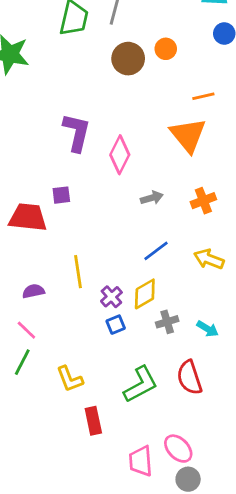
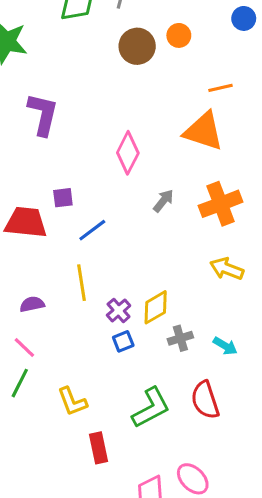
purple L-shape: (77, 132) -> (43, 114), moved
orange triangle: (188, 135) -> (204, 131), turned -33
gray arrow: (152, 198) -> (163, 201), turned -35
orange cross: (203, 201) -> (221, 204), size x1.5
blue line: (156, 251) -> (92, 230), moved

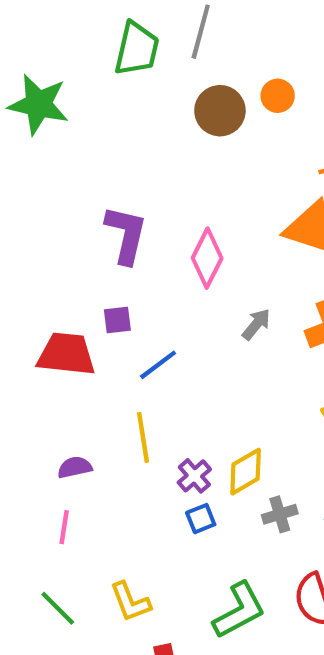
purple L-shape: (43, 114) -> (126, 235), moved
pink line: (24, 348) -> (64, 527), turned 55
green line: (20, 383) -> (58, 608), moved, turned -72

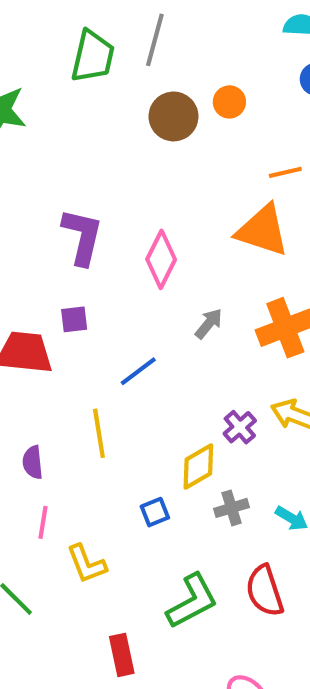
blue line: (158, 365) -> (138, 371), moved
purple semicircle: (75, 467) -> (33, 462), turned -84
purple cross: (194, 476) -> (240, 427), moved
pink line: (64, 527) -> (43, 522), moved
yellow L-shape: (130, 602) -> (87, 564), moved

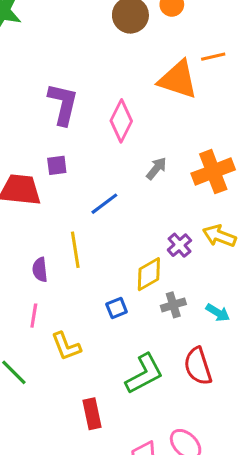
orange triangle: (263, 230) -> (178, 80), moved
purple semicircle: (33, 462) -> (40, 270), moved

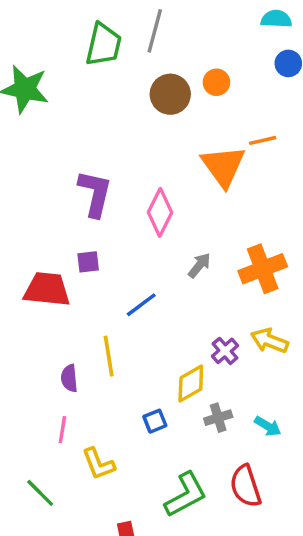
orange triangle: (178, 80) -> (223, 166), turned 36

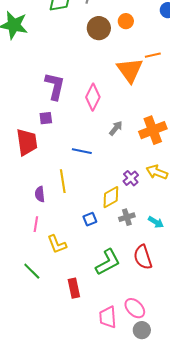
purple square: (88, 262) -> (46, 118), moved
red trapezoid: (47, 289) -> (27, 142), turned 76
blue line: (141, 305) -> (82, 151), turned 48
green line: (40, 493) -> (32, 271), moved

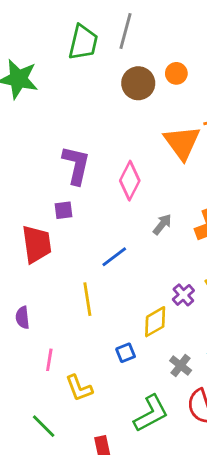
blue line: (82, 151) -> (114, 257), turned -48
purple semicircle: (40, 194) -> (23, 317), moved
gray cross: (127, 217) -> (181, 365), moved, turned -35

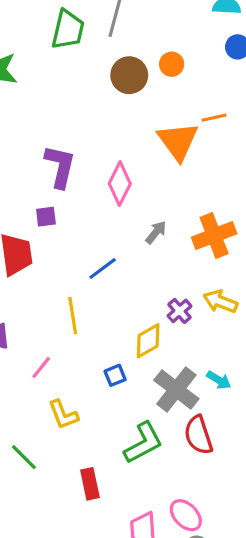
pink line: (49, 360) -> (41, 367), moved, turned 30
gray cross: (181, 365) -> (176, 389), size x1.8

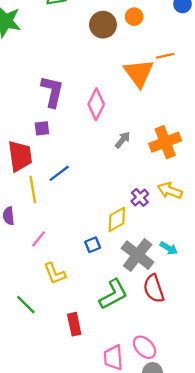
blue line: (103, 268) -> (59, 173), moved
yellow line: (73, 316) -> (33, 189), moved

